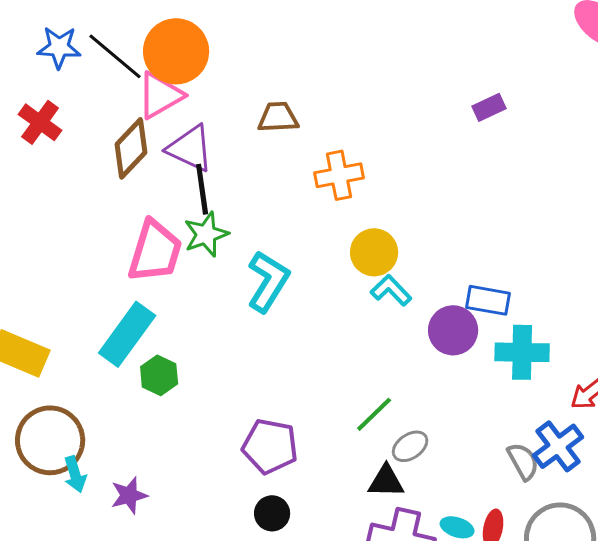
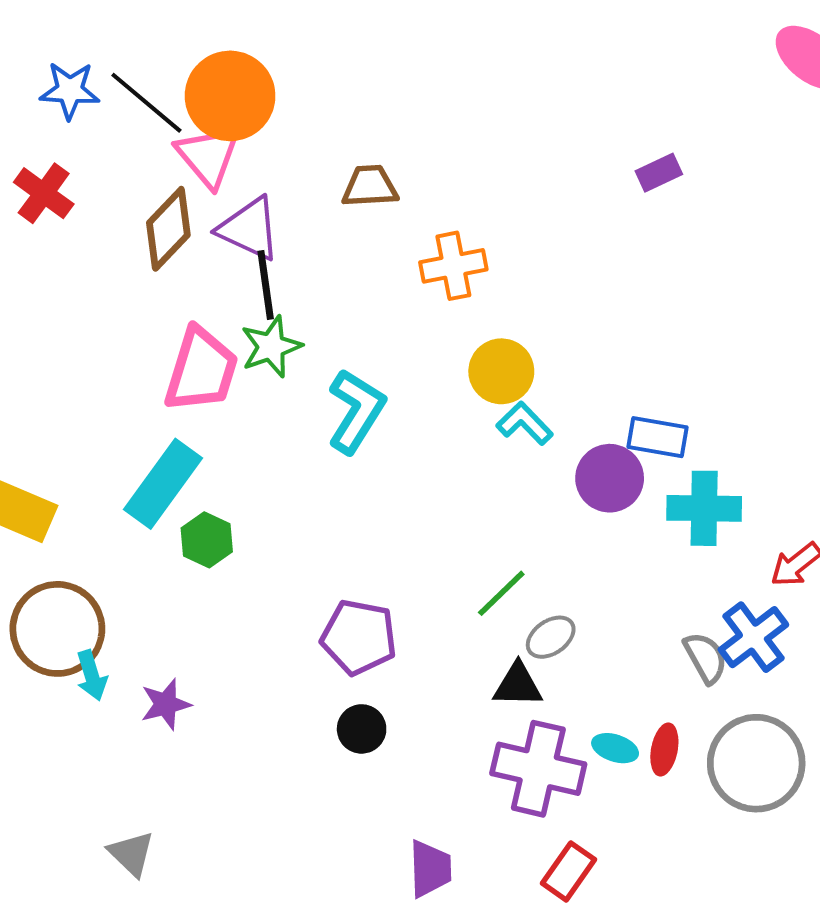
pink triangle: (160, 95) -> (208, 156), turned -40

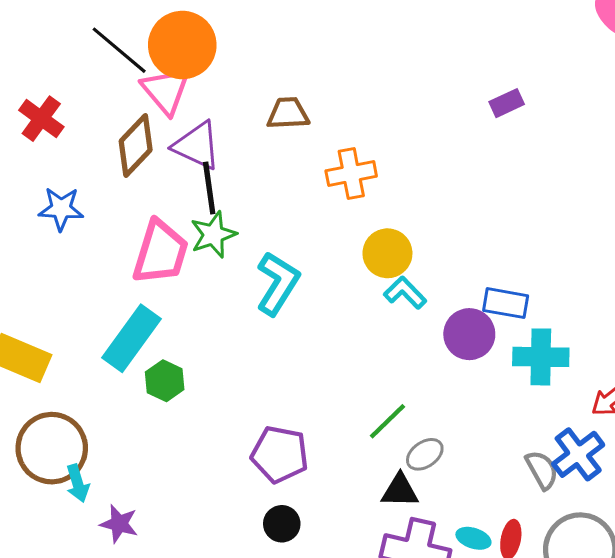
blue star: (70, 90) -> (61, 209), moved
purple star: (166, 704) -> (119, 524), moved, turned 30

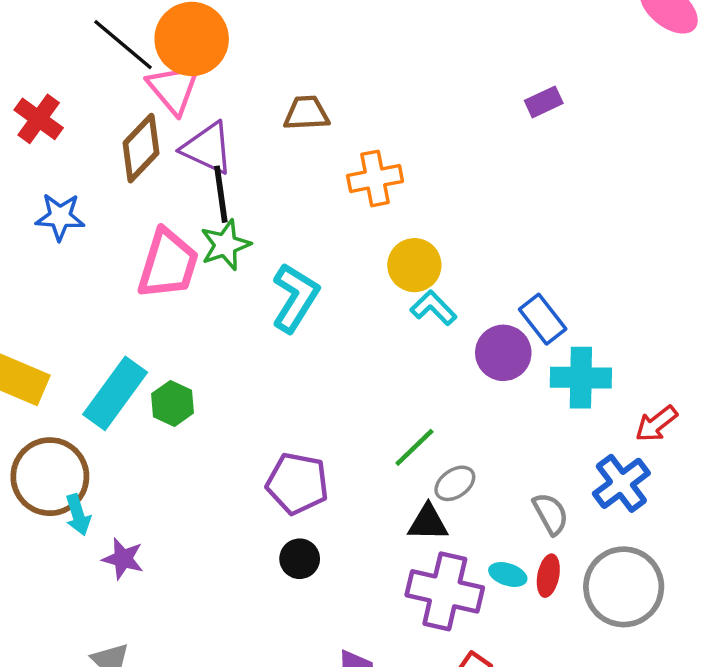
blue rectangle: (506, 303) -> (543, 319), turned 42
cyan rectangle: (132, 338) -> (115, 393), moved
gray semicircle: (542, 470) -> (551, 514), moved

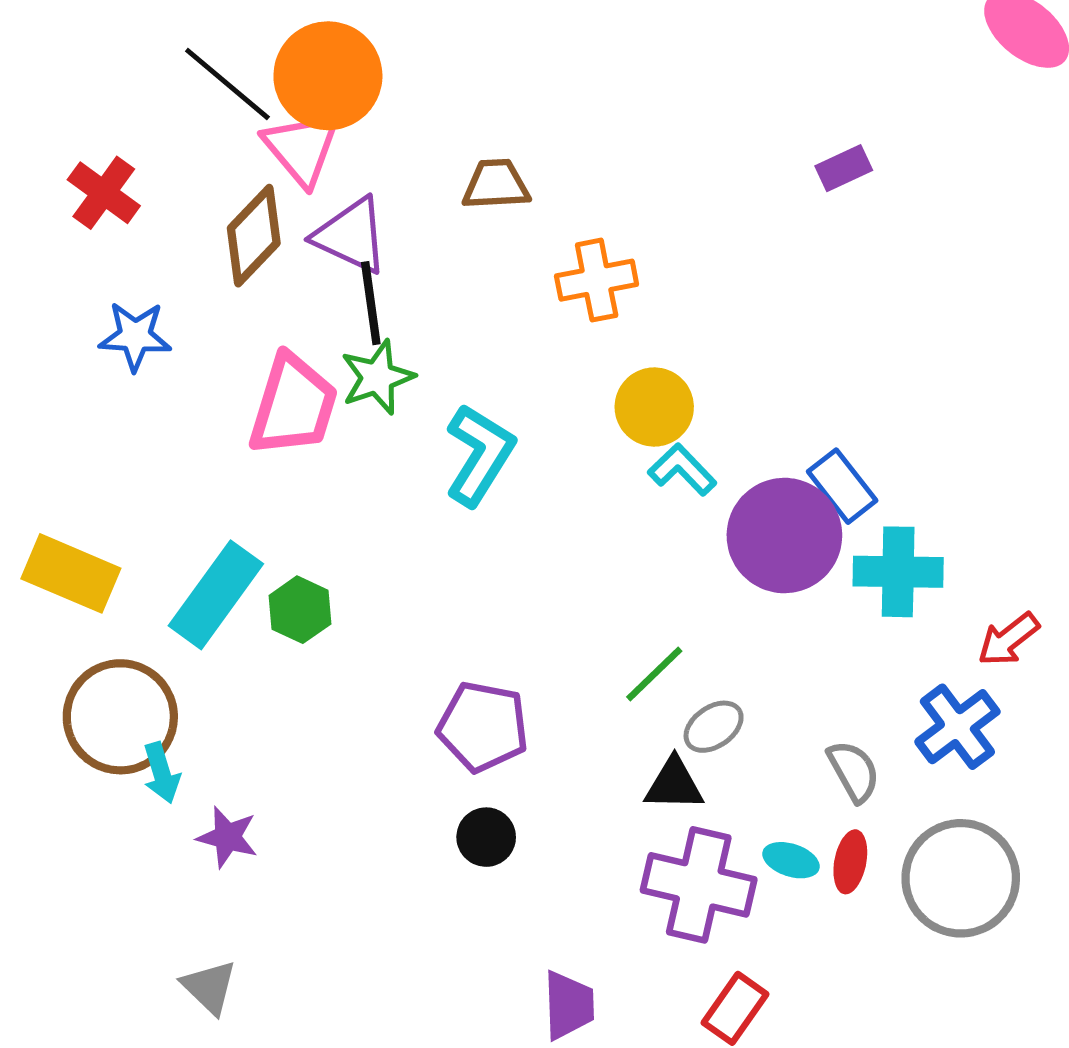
purple circle: (503, 353) -> (784, 536), size x1.4

